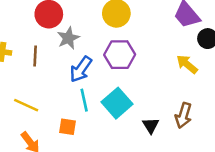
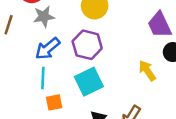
cyan square: (117, 103) -> (89, 82), moved
orange square: (68, 127) -> (54, 102), moved, turned -35

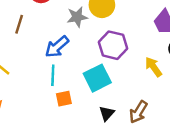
gray star: (44, 17) -> (77, 17), moved
purple hexagon: (87, 45) -> (113, 45), moved

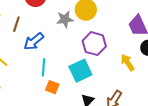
blue arrow: (57, 47) -> (34, 41), moved
orange square: (64, 99) -> (52, 87), turned 32

